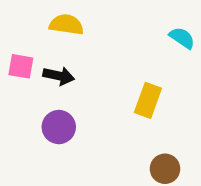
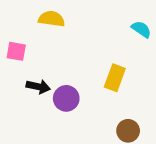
black arrow: (59, 76) -> (38, 87), moved
purple circle: (59, 127) -> (66, 98), moved

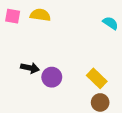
pink square: (16, 51) -> (13, 16), moved
yellow rectangle: (115, 78) -> (97, 78), moved, turned -66

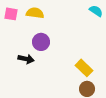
cyan semicircle: (111, 23) -> (96, 11), moved
purple circle: (52, 77) -> (41, 42), moved

